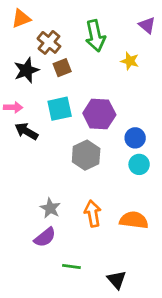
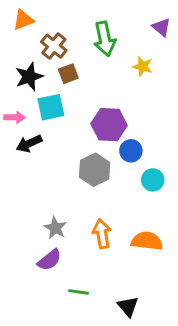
cyan square: (60, 109) -> (51, 107), moved
black arrow: (26, 131) -> (29, 144), turned -55
blue circle: (135, 138) -> (131, 151), moved

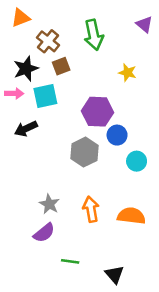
yellow star: (143, 66) -> (127, 73), moved
pink arrow: (15, 117) -> (14, 93), moved

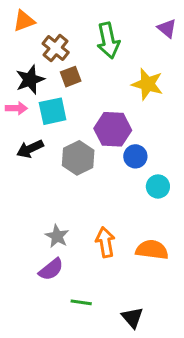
yellow star: (127, 73) -> (147, 84), size x1.5
gray hexagon: (84, 152) -> (78, 158), moved

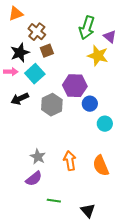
purple triangle: (167, 28) -> (110, 37), moved
green arrow: (108, 40) -> (87, 28), moved, turned 30
cyan square: (53, 111) -> (35, 74), turned -30
orange semicircle: (152, 250) -> (101, 166), turned -120

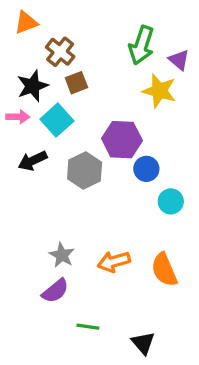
orange arrow: (70, 161) -> (114, 262), turned -96

